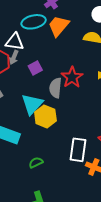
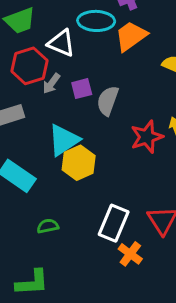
gray arrow: (14, 57) -> (51, 84), moved
red star: (72, 77) -> (147, 137), moved
gray semicircle: (55, 88) -> (108, 101), moved

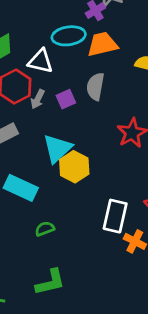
orange trapezoid: (131, 36) -> (102, 44), turned 32
gray semicircle: (108, 101) -> (95, 87), moved
green semicircle: (48, 226) -> (45, 229), moved

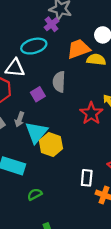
orange trapezoid: (102, 44) -> (79, 49), moved
gray arrow: (38, 99) -> (19, 119), moved
white rectangle: (115, 216) -> (87, 178), size x0.7

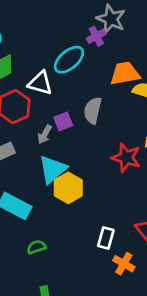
cyan ellipse: (34, 46) -> (69, 60), turned -35
red star: (91, 113) -> (126, 158), turned -30
gray arrow: (19, 119) -> (45, 134), moved

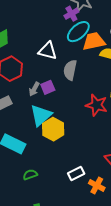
cyan ellipse: (69, 60) -> (78, 32), moved
white triangle: (40, 83) -> (48, 51), moved
purple square: (63, 121) -> (48, 87), moved
white rectangle: (106, 238) -> (76, 174), moved, turned 49

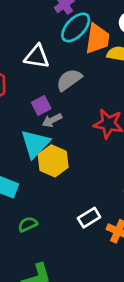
orange trapezoid: (94, 41) -> (97, 39), turned 115
gray semicircle: (70, 70) -> (69, 80), turned 48
gray arrow: (34, 89) -> (52, 120), moved, turned 40

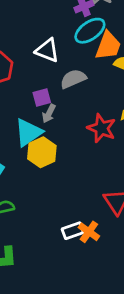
gray arrow: (52, 120) -> (49, 114), turned -48
white rectangle: (89, 218) -> (73, 231), moved

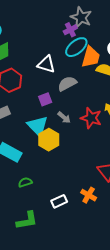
gray arrow: (49, 114) -> (64, 117), moved, turned -72
cyan triangle: (28, 132) -> (38, 126), turned -35
white rectangle: (73, 231) -> (59, 201), moved

